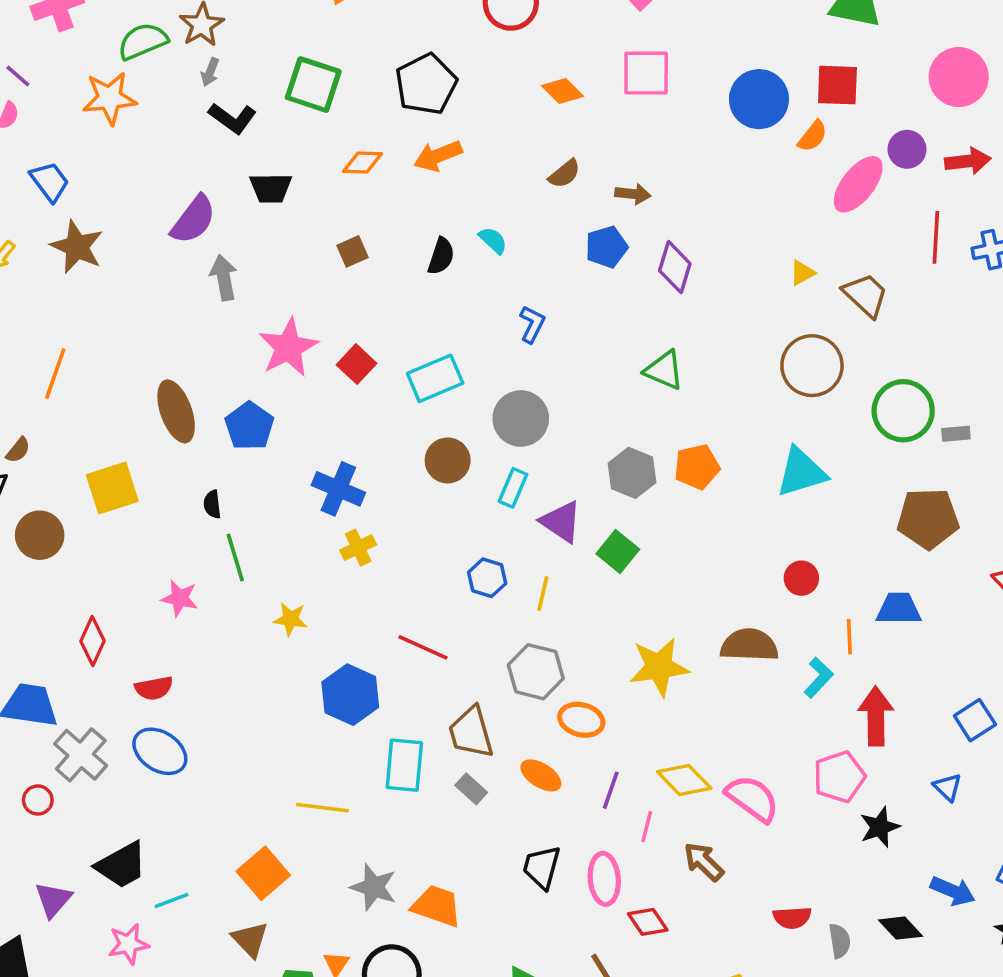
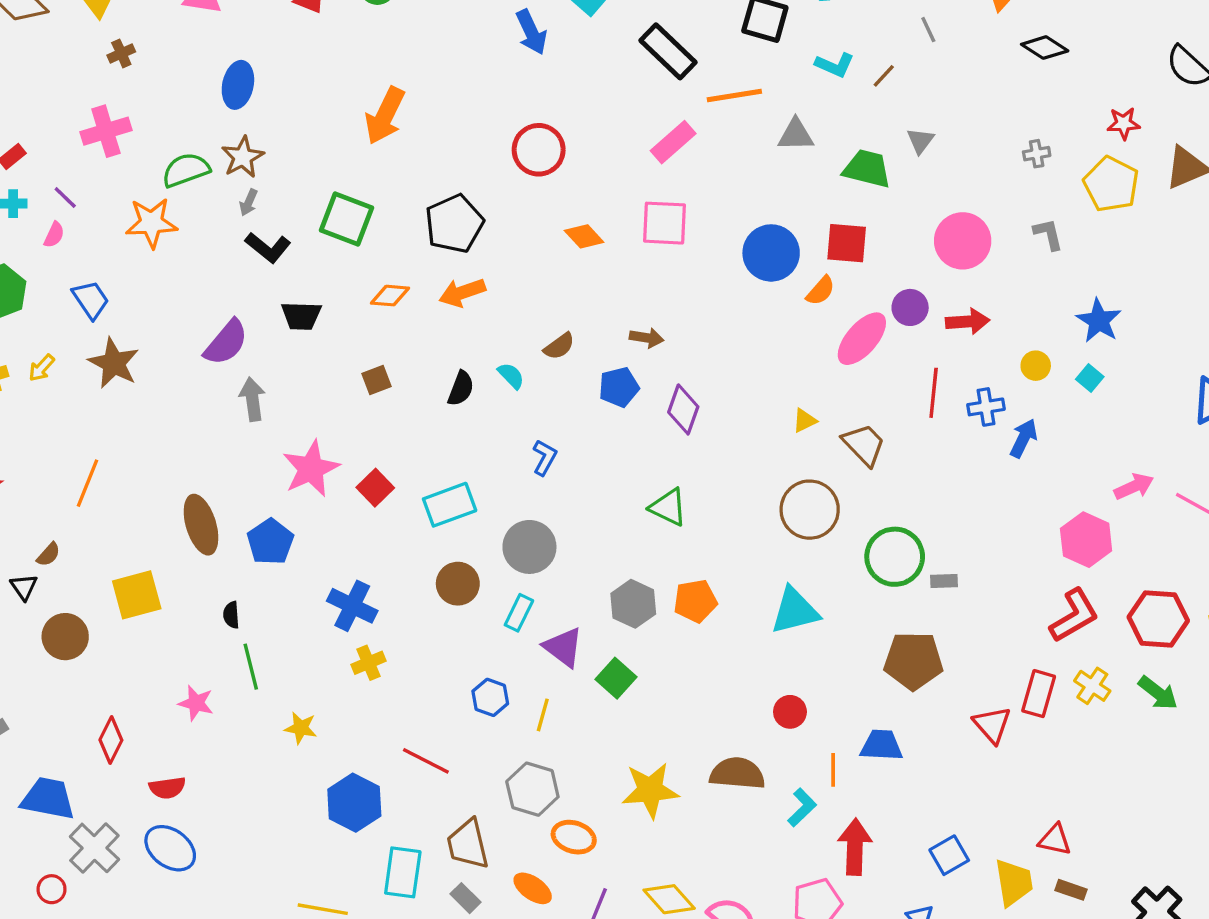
brown semicircle: (564, 174) -> (559, 346), moved

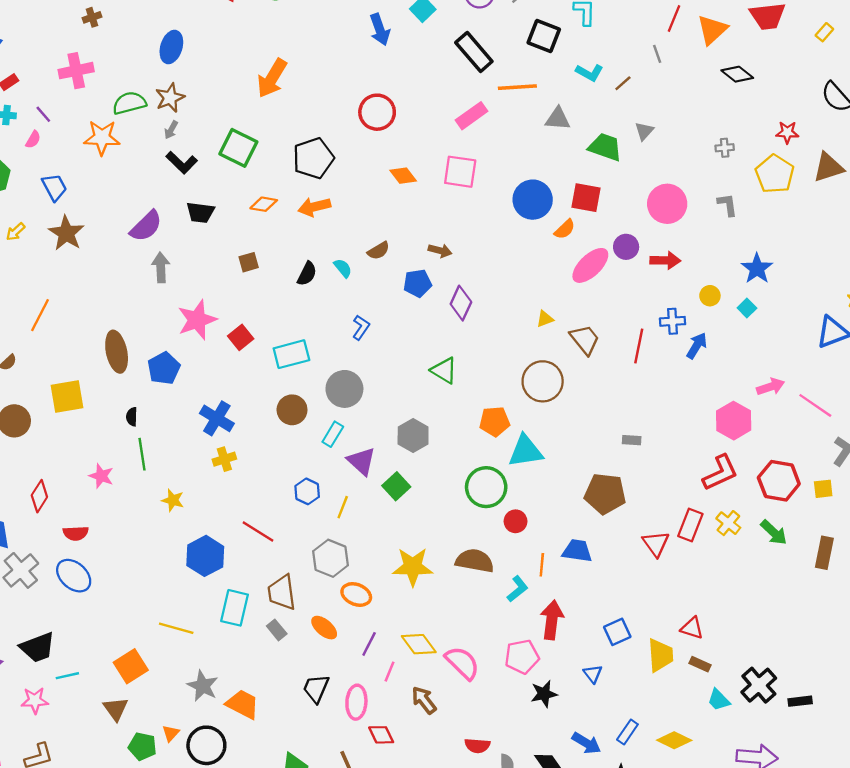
red line: (934, 393) -> (639, 346), moved
green circle: (895, 557) -> (486, 487), moved
orange pentagon: (695, 601) -> (495, 422), moved

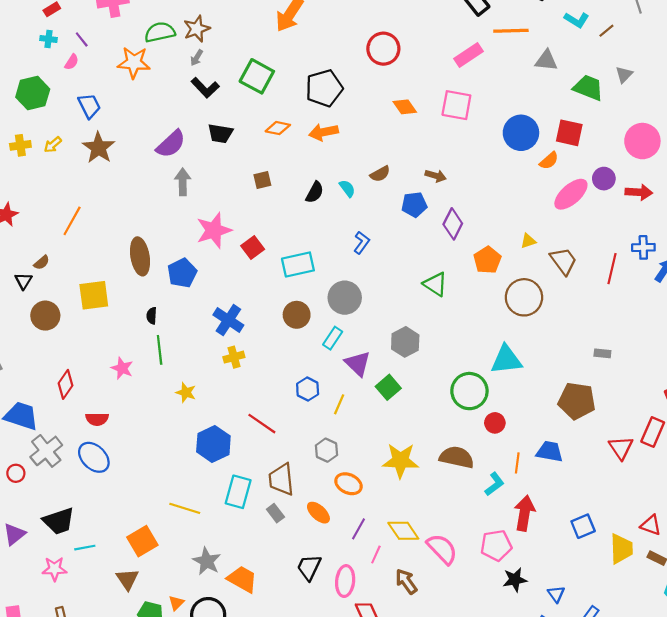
orange pentagon: (495, 422) -> (487, 260), moved, turned -30
gray hexagon: (331, 558) -> (327, 450), size x0.7
blue triangle: (593, 674) -> (556, 594), moved

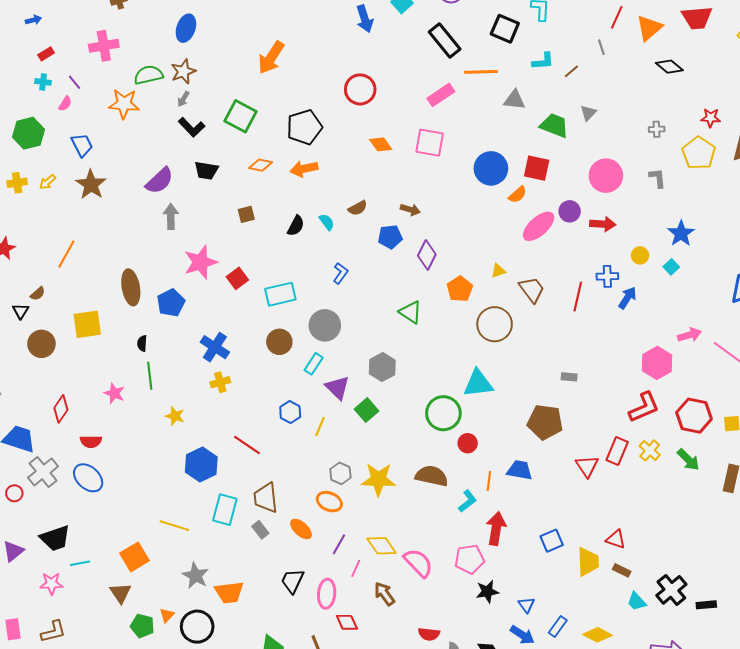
cyan L-shape: (577, 20) -> (543, 61), turned -35
gray hexagon: (327, 450) -> (340, 473), moved
orange trapezoid: (242, 579) -> (229, 592), turned 144

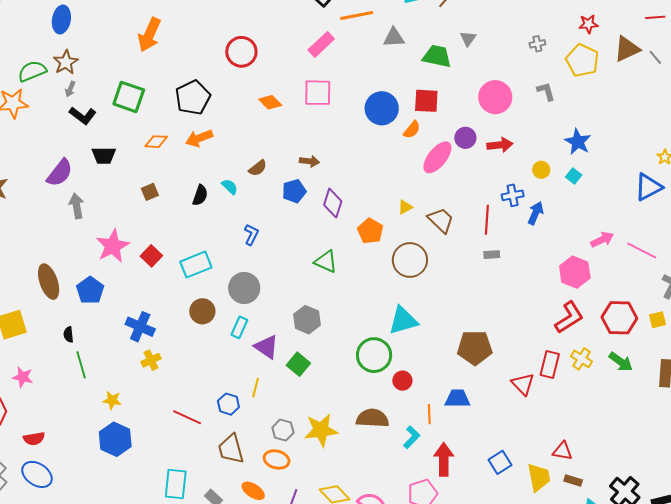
gray rectangle: (569, 377) -> (492, 255), moved
pink star: (114, 393) -> (23, 377), moved
blue hexagon: (290, 412) -> (228, 404), moved
blue hexagon: (201, 465) -> (115, 439), moved
brown trapezoid: (266, 498) -> (231, 449), moved

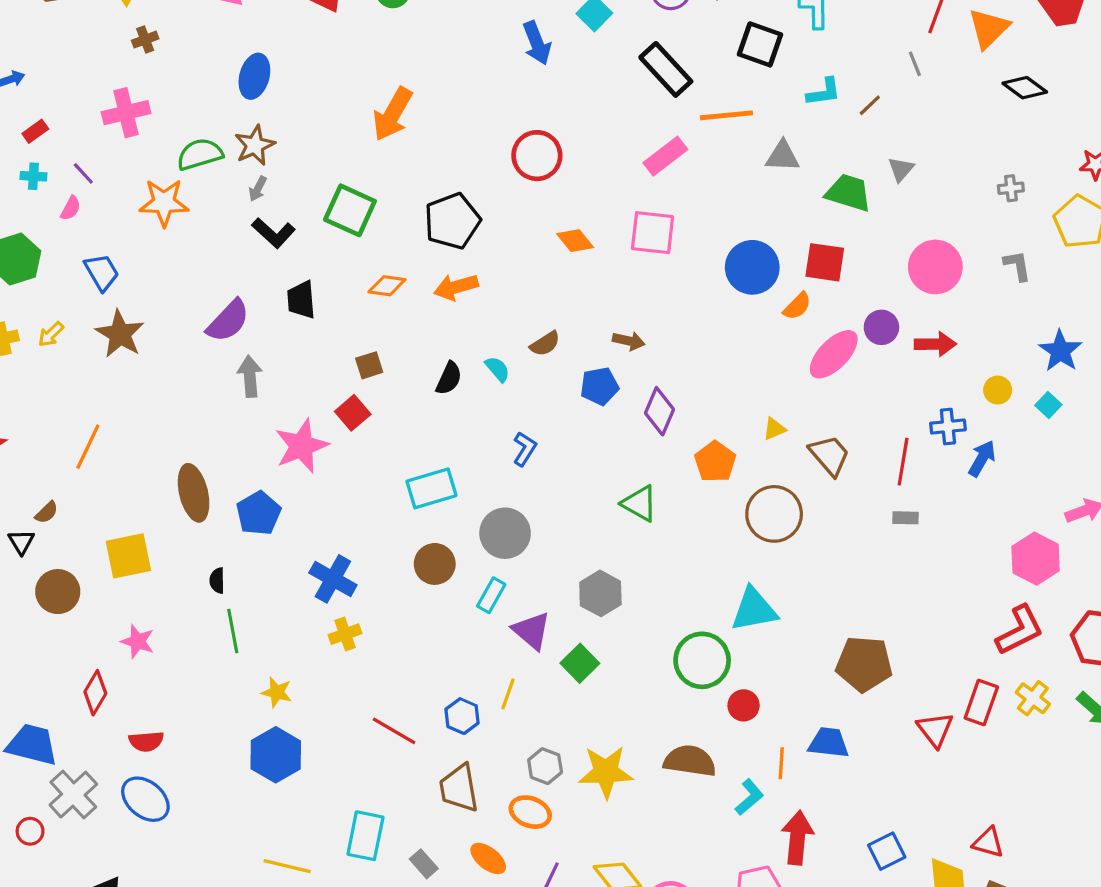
black trapezoid: (104, 155) -> (301, 300), turned 80
red square: (151, 256) -> (353, 413), moved

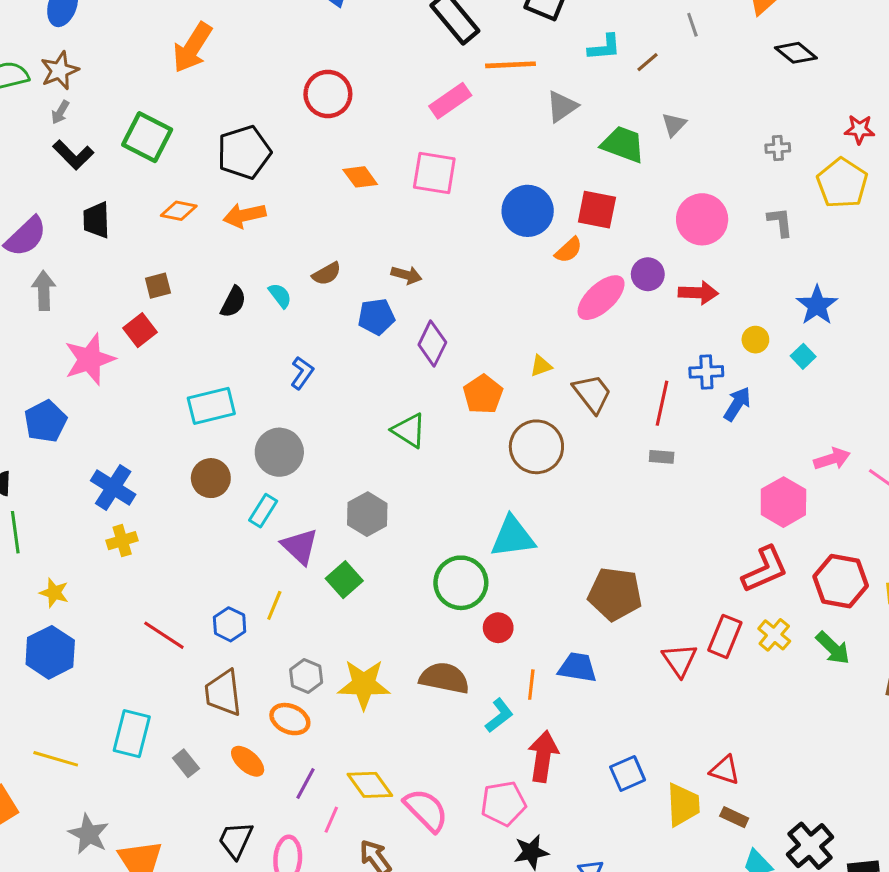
gray triangle: (783, 156) -> (562, 106), turned -40

